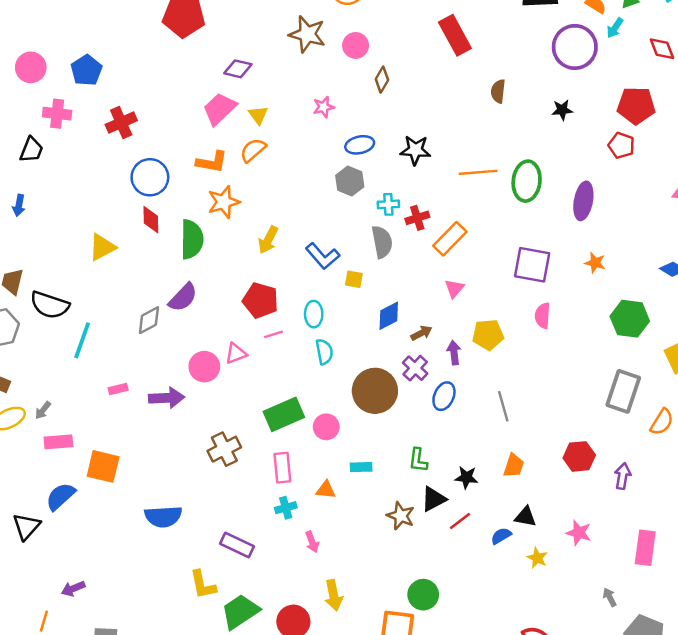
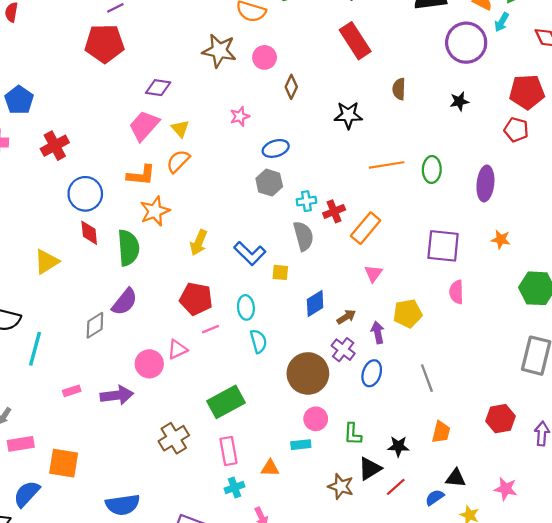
black star: (415, 150) -> (348, 115), moved
green ellipse: (527, 181) -> (432, 169), size x0.7
pink circle: (326, 427) -> (316, 419), moved

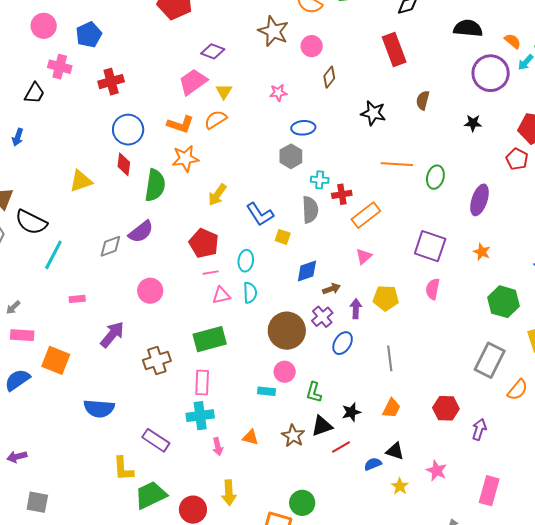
pink triangle: (177, 349) -> (221, 295), moved
purple arrow: (117, 395) -> (112, 335), moved, turned -56
black star: (398, 446) -> (351, 412), turned -30
orange triangle: (270, 468) -> (250, 437), moved
cyan cross: (235, 487) -> (200, 416), size x1.5

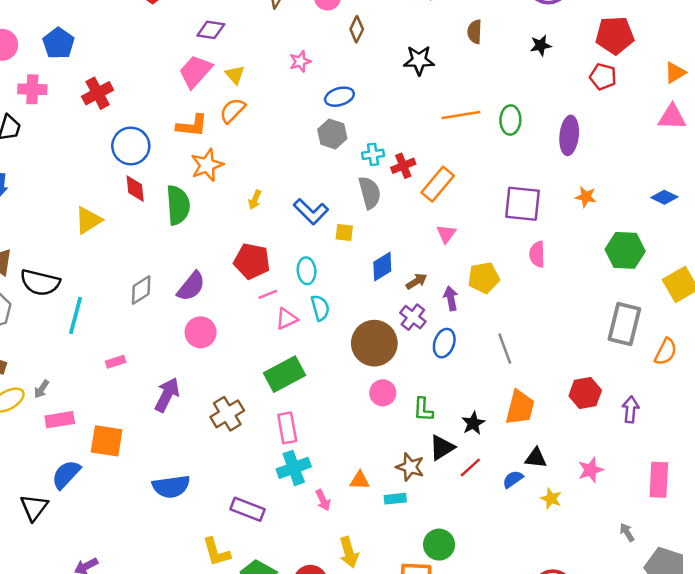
yellow arrow: (217, 195) -> (255, 200), size x0.7
purple semicircle: (141, 232) -> (191, 286), moved
cyan rectangle: (266, 391) -> (395, 499), moved
orange trapezoid: (391, 408) -> (520, 408), size x1.4
pink star: (437, 471) -> (591, 470), turned -30

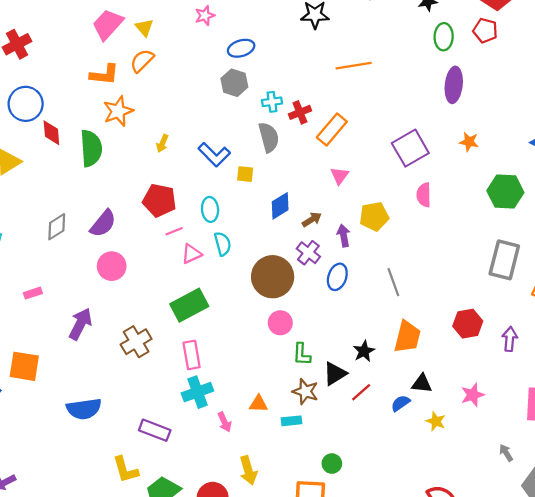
green ellipse: (510, 120) -> (444, 37), moved
blue circle: (131, 146) -> (26, 104), moved
purple square: (523, 204) -> (410, 148), turned -36
green L-shape: (423, 410) -> (302, 354), moved
green circle: (439, 545) -> (332, 464), size x0.7

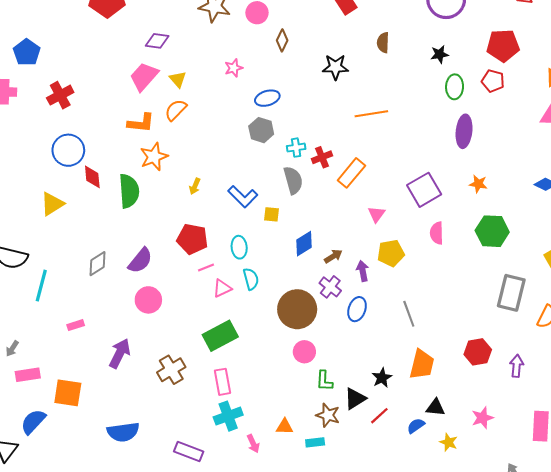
pink triangle: (340, 176) -> (376, 214), moved
green hexagon: (505, 192) -> (492, 231), moved

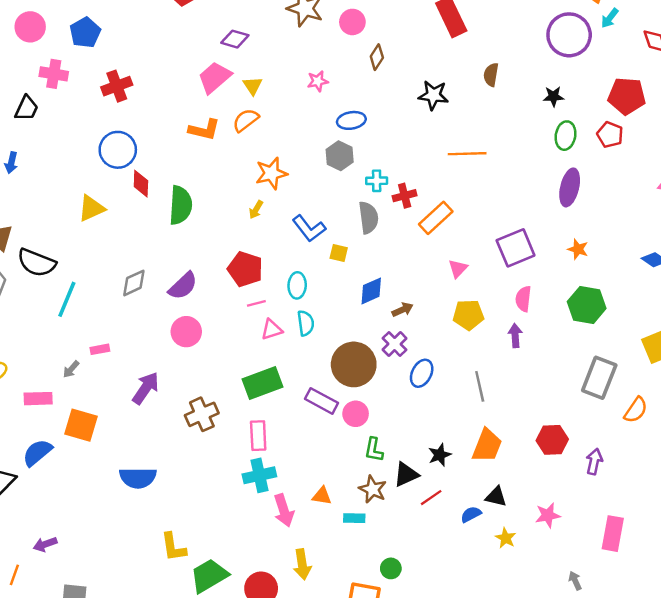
orange star: (154, 157) -> (271, 173), moved
purple arrow: (363, 271) -> (515, 336), moved
gray arrow: (12, 349) -> (71, 369), moved
pink arrow: (253, 444) -> (284, 510), size x1.5
purple rectangle: (189, 451) -> (321, 401), moved

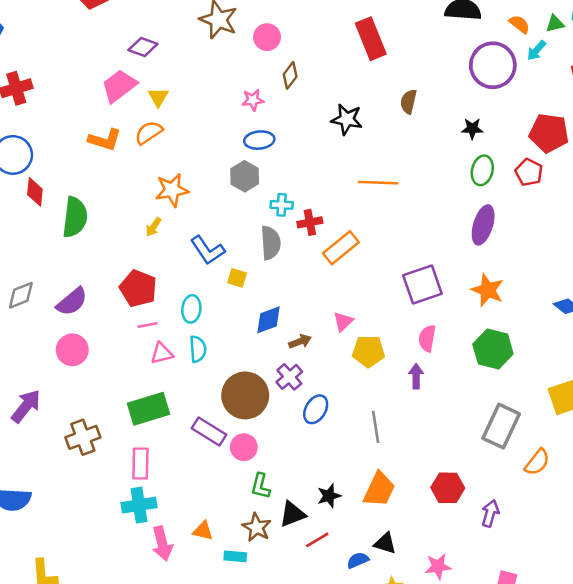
pink star: (318, 81) -> (253, 100), moved
orange star: (578, 249) -> (488, 290), size x1.5
pink triangle: (458, 268) -> (343, 321), moved

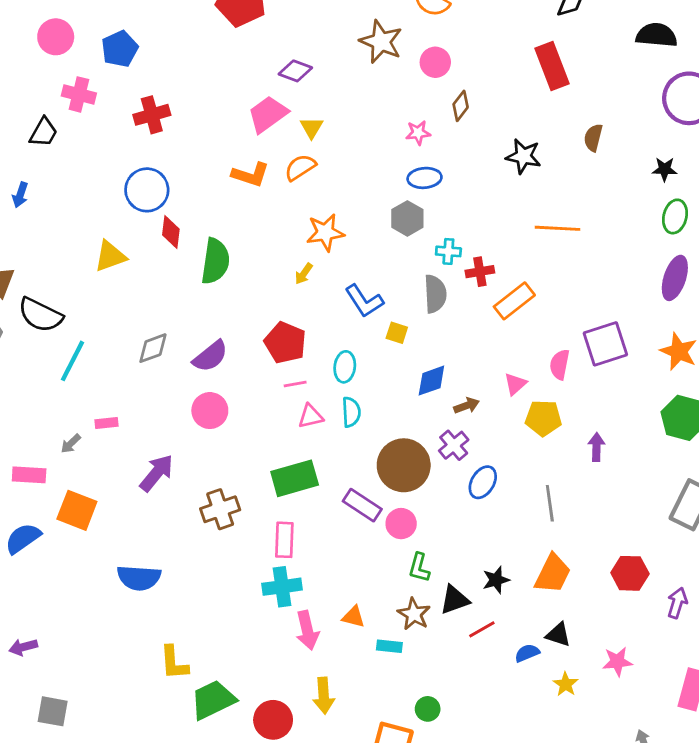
pink semicircle: (427, 338) -> (560, 364), moved

